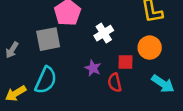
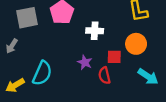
white cross: (104, 33) -> (95, 31), turned 35
gray square: (48, 39) -> (27, 18), moved

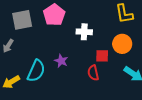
purple star: (85, 62) -> (61, 61), moved

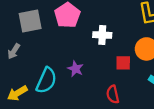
red semicircle: (93, 73) -> (113, 94), moved

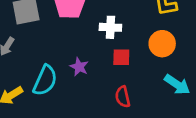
red square: (123, 63) -> (121, 57), moved

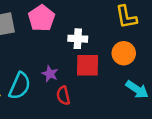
red square: (121, 57) -> (87, 65), size x1.5
red semicircle: (123, 97) -> (63, 96), moved

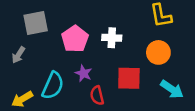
pink pentagon: (41, 18) -> (75, 39), moved
red square: (87, 65) -> (129, 78), moved

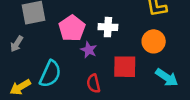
purple star: (84, 73) -> (89, 50), moved

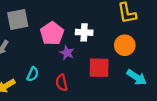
cyan semicircle: (50, 74) -> (33, 74), size x0.6
red semicircle: (94, 83) -> (62, 83), moved

